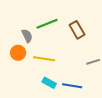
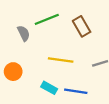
orange circle: (18, 53) -> (13, 72), moved
yellow line: (44, 59) -> (61, 60), moved

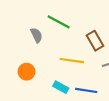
green line: (47, 19) -> (59, 22), turned 50
brown rectangle: (82, 26) -> (95, 41), moved

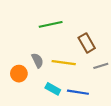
green line: (59, 22) -> (51, 24), turned -40
gray semicircle: (36, 35) -> (37, 60), moved

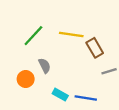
green line: (51, 24) -> (33, 36), moved, turned -35
yellow line: (64, 63) -> (71, 34), moved

